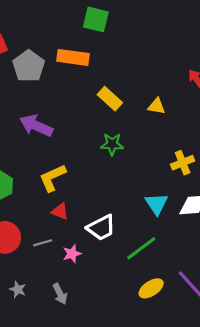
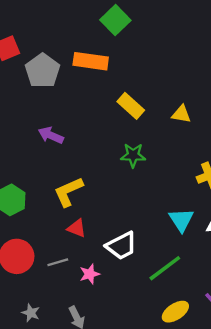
green square: (96, 19) -> (115, 20), turned 32
purple arrow: (36, 126) -> (51, 135), size x0.7

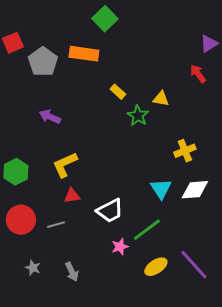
yellow rectangle: (131, 106) -> (118, 92), size x0.7
green star: (133, 155) -> (138, 116), moved, turned 30
red triangle: (77, 228) -> (72, 196), turned -30
pink star: (90, 274) -> (120, 247), moved

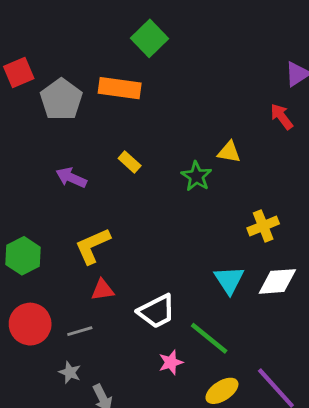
yellow rectangle: (118, 92) -> (130, 162), moved
green line: (147, 230) -> (209, 338), turned 76
gray star: (33, 268) -> (70, 372), moved

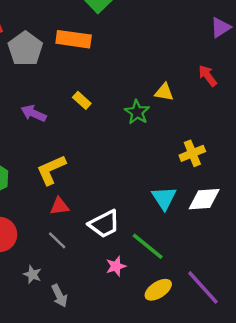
red arrow: (282, 117) -> (208, 76), moved
gray line: (80, 331) -> (57, 240), moved, turned 60

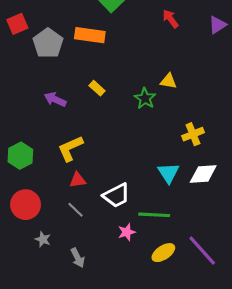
red arrow: (208, 76) -> (171, 19), moved
green line: (148, 246) -> (154, 215), turned -36
gray star: (32, 274) -> (43, 239), moved

